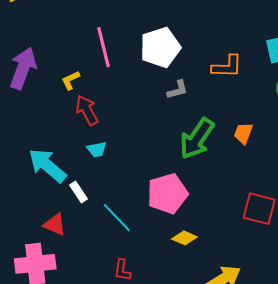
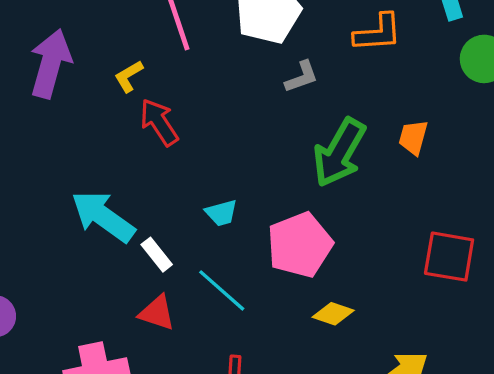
cyan trapezoid: (97, 149) -> (221, 213), moved
red triangle: (55, 225) -> (157, 313), moved

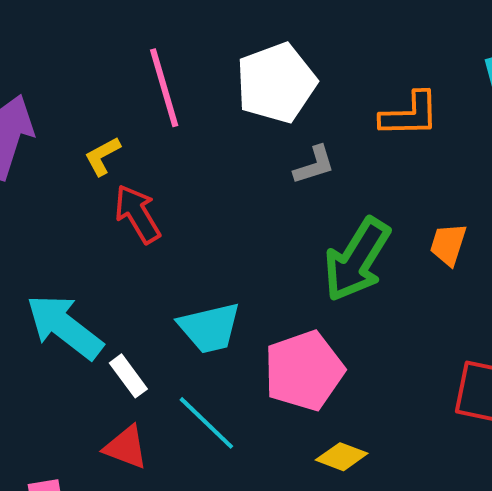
cyan trapezoid: (221, 213) -> (210, 328), size x1.6

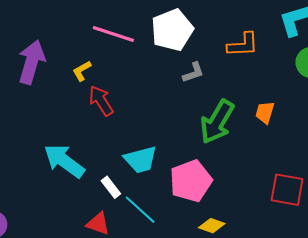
pink line: (164, 88) -> (113, 34), turned -54
white rectangle: (128, 376) -> (111, 187), moved

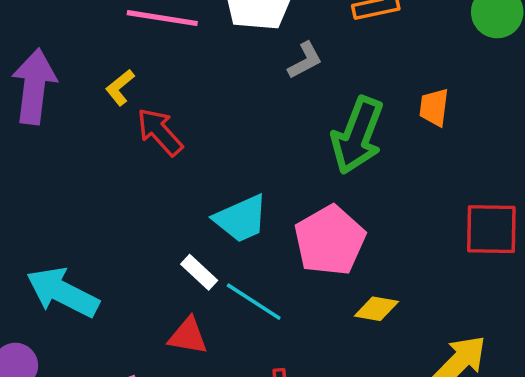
cyan arrow: (64, 161) -> (63, 292), moved

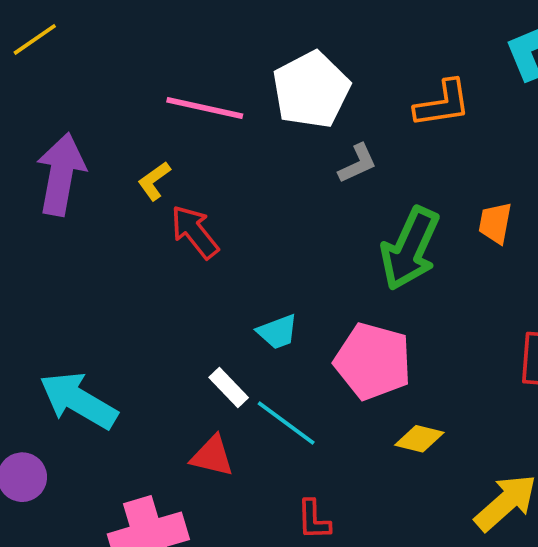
cyan trapezoid: (241, 219) -> (278, 332), size x0.7
pink pentagon: (330, 240) -> (373, 361), turned -30

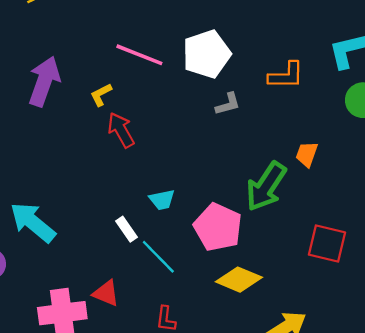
green arrow: (410, 249) -> (266, 186), moved
yellow diamond: (419, 439) -> (239, 280), size x1.5
red triangle: (212, 456) -> (106, 293), moved

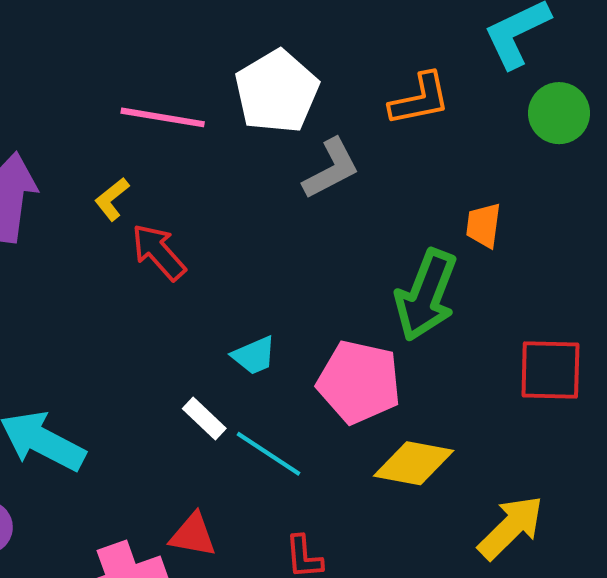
gray L-shape: (228, 104) -> (331, 169), size x1.4

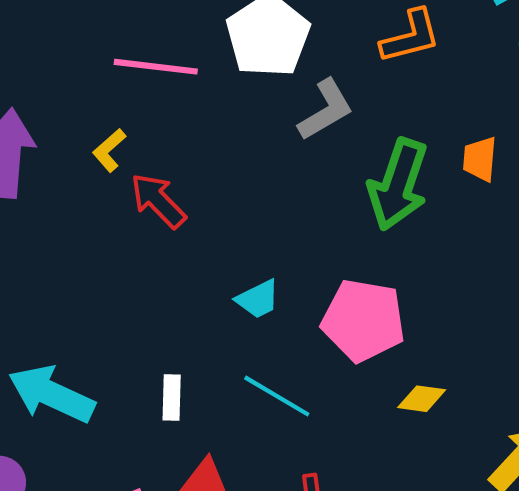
green arrow: (426, 295) -> (398, 184), moved
white rectangle: (204, 419) -> (172, 397), moved, turned 51
yellow diamond: (414, 463) -> (422, 399), size x0.6

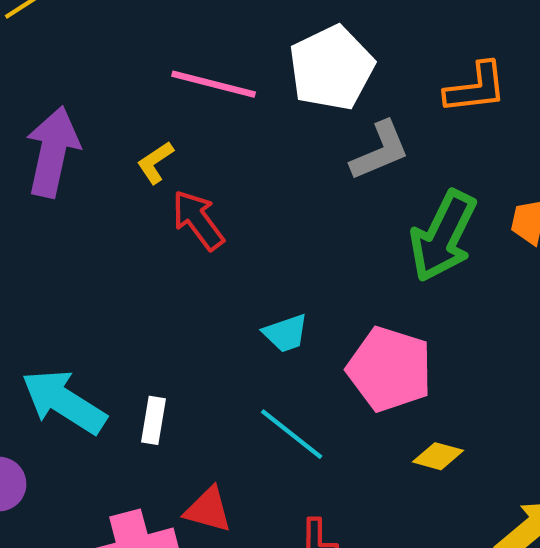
white rectangle: (172, 397) -> (154, 420), moved

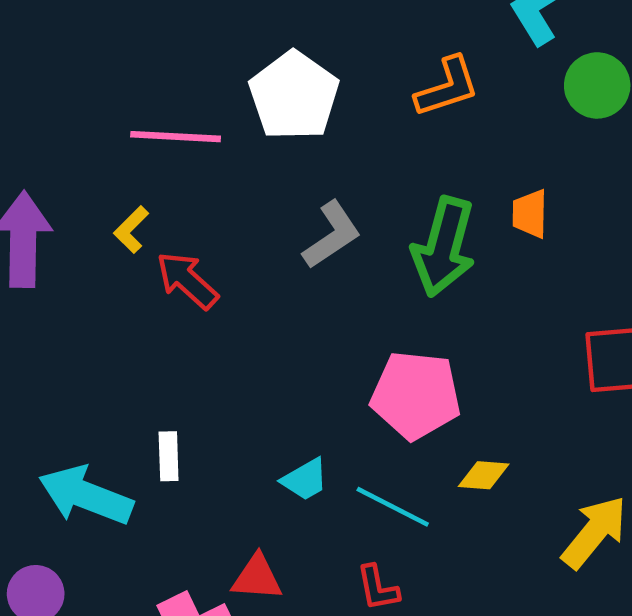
gray L-shape: (380, 151) -> (332, 235), moved
cyan trapezoid: (286, 333) -> (305, 480), moved
white rectangle: (154, 420) -> (169, 456), moved
cyan line: (292, 434) -> (393, 507), moved

